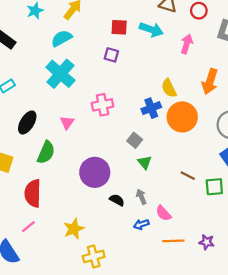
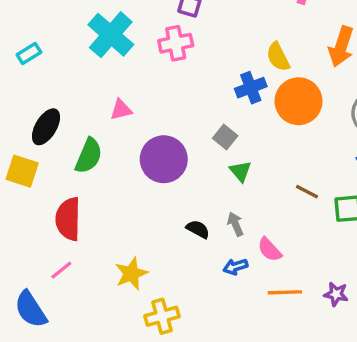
pink cross: (103, 105) -> (176, 43), moved
black ellipse: (27, 122) -> (46, 127), moved
pink triangle: (67, 122) -> (121, 110), turned 40
purple circle: (95, 172) -> (164, 159), moved

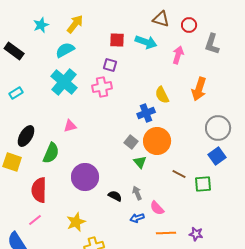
orange circle: (299, 101) -> (157, 141), moved
purple circle: (164, 159) -> (85, 177), moved

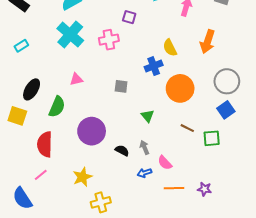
purple square: (110, 65) -> (129, 17), moved
orange circle: (157, 141) -> (180, 88), moved
gray square: (131, 142) -> (121, 86), moved, turned -32

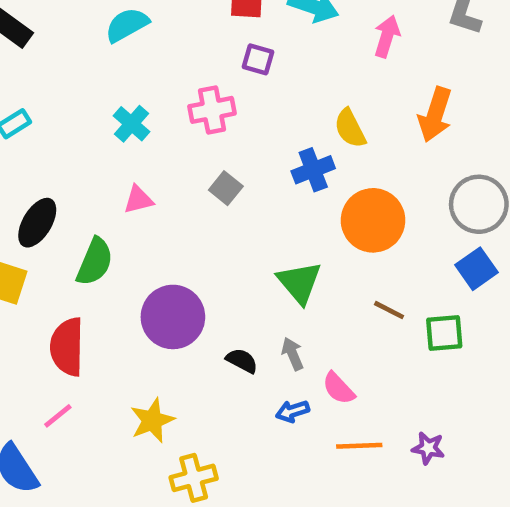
cyan cross: (70, 34) -> (132, 124), moved, size x0.6
gray square: (121, 86) -> (226, 188), moved, turned 32
green triangle: (148, 116) -> (299, 282), size x1.5

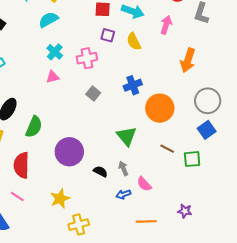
cyan cross: (132, 124) -> (55, 52), moved
yellow semicircle: (350, 128) -> (134, 42), moved
pink triangle: (138, 200) -> (53, 77), moved
pink line: (58, 416) -> (17, 196), turned 72
orange line: (359, 446) -> (146, 221), moved

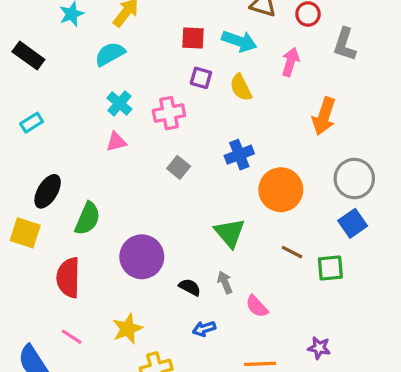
blue arrow: (123, 194) -> (204, 329), moved
pink line: (17, 196) -> (72, 337), moved

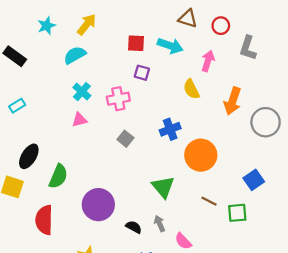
yellow semicircle: (241, 87) -> (191, 89), moved
gray circle: (354, 179) -> (266, 122), moved

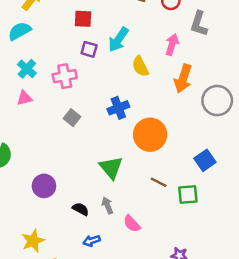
cyan arrow: (170, 46) -> (118, 40), moved, turned 105
pink arrow: (208, 61) -> (172, 44), moved
purple circle: (98, 205) -> (44, 186), size x0.7

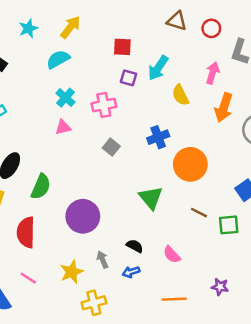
purple circle: (44, 186) -> (83, 216), size x1.4
gray arrow: (107, 205) -> (103, 260), moved
black semicircle: (81, 209) -> (135, 246), moved

